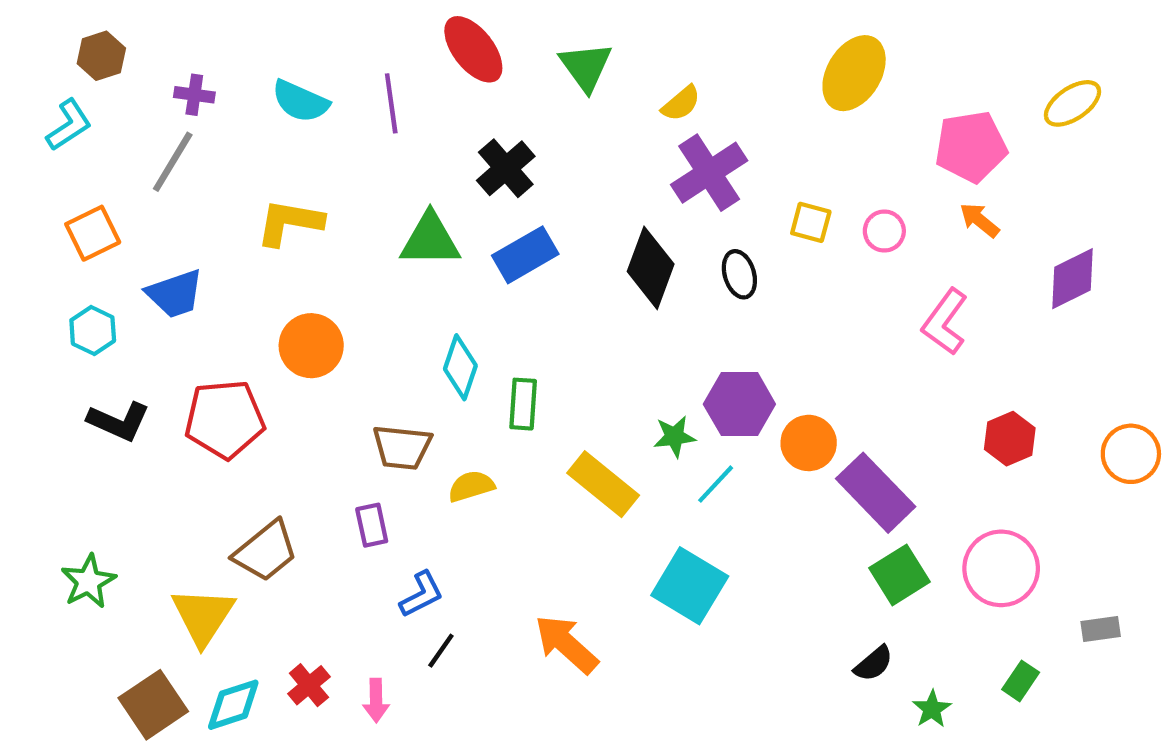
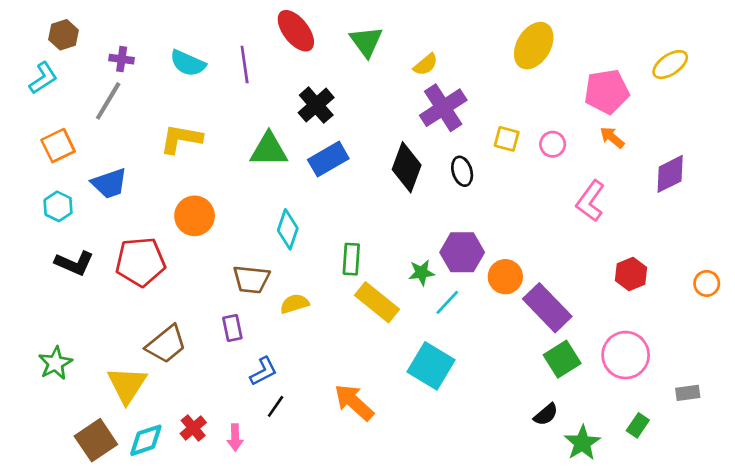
green rectangle: (523, 404) -> (351, 259), moved
orange circle: (1131, 454) -> (707, 283), size x0.7
green star: (932, 709) -> (582, 443), size x1.5

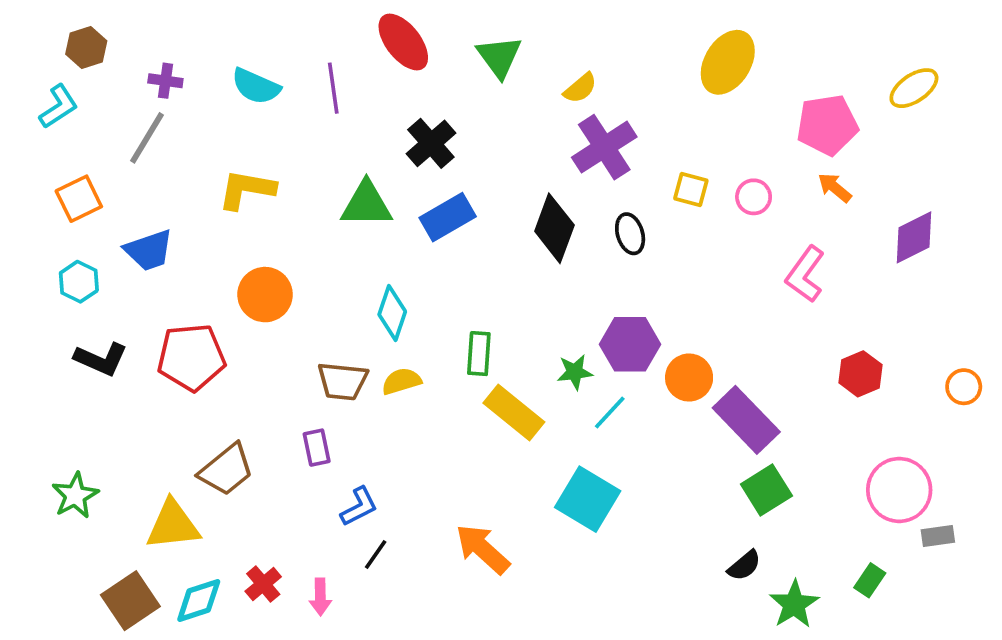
yellow semicircle: (295, 304) -> (401, 381), moved
pink circle: (626, 355) -> (899, 490), moved
yellow triangle: (127, 385) -> (173, 525), turned 51

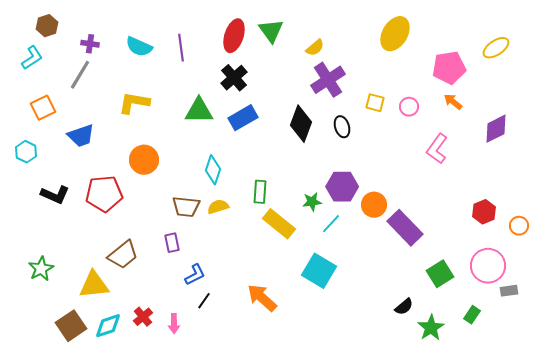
red ellipse: (403, 42) -> (234, 36), moved, turned 56
cyan hexagon: (79, 282) -> (26, 152), moved
red hexagon: (860, 374) -> (484, 212), moved
orange circle: (964, 387) -> (519, 226), moved
green square: (766, 490) -> (440, 274), moved

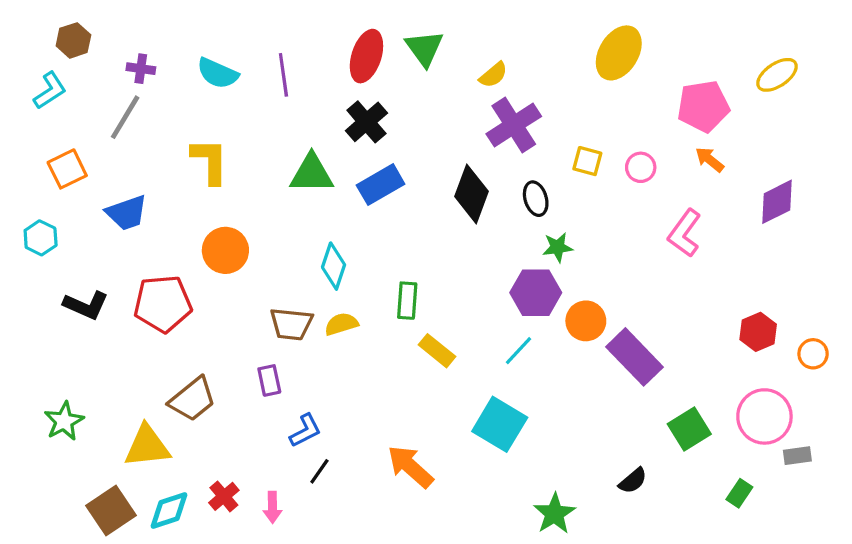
yellow L-shape: (134, 103) -> (210, 161), turned 80
green star: (312, 202) -> (558, 247), moved
yellow rectangle: (279, 224) -> (437, 351), size x0.7
green star: (431, 328) -> (554, 514), moved

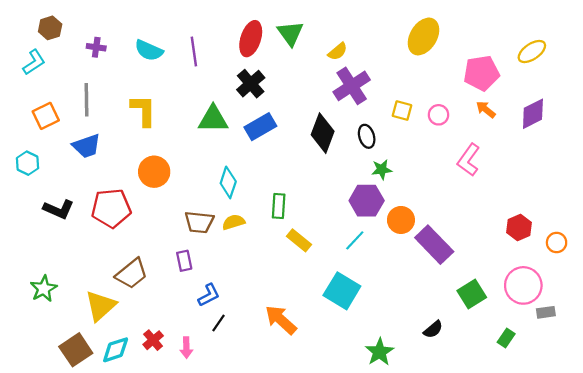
gray line: (125, 117) -> (87, 100), moved, turned -32
purple diamond: (777, 202) -> (533, 114), moved
yellow triangle: (147, 446) -> (100, 306), turned -36

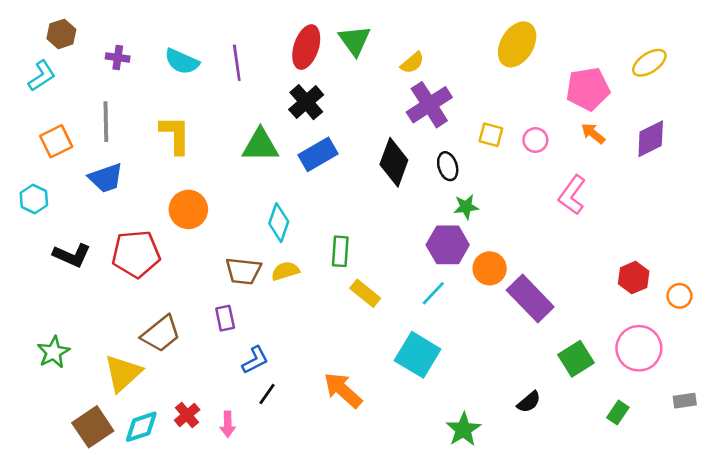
gray rectangle: (546, 312) -> (685, 401), moved

